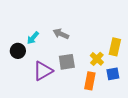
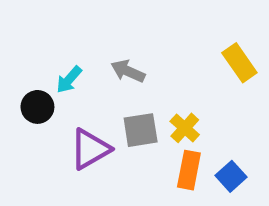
yellow rectangle: (115, 47) -> (239, 63), moved, turned -48
yellow cross: (97, 59) -> (185, 128), moved
blue square: (113, 74) -> (231, 176), moved, turned -32

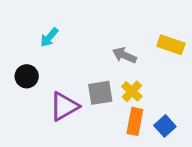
yellow rectangle: (239, 63) -> (171, 45), turned -36
gray arrow: (128, 71) -> (124, 55), moved
cyan arrow: (69, 80) -> (49, 37), moved

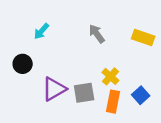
gray arrow: (124, 55) -> (97, 34), moved, turned 30
gray square: (100, 93) -> (84, 93), moved
blue square: (165, 126) -> (141, 95), moved

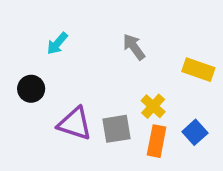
yellow rectangle: (143, 37) -> (198, 70), moved
purple triangle: (54, 89) -> (75, 124), turned 48

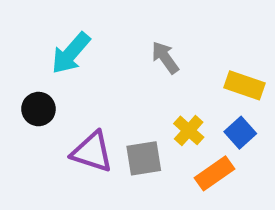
cyan arrow: (57, 43) -> (71, 53), size x1.5
blue square: (195, 132) -> (240, 133), moved
orange rectangle: (157, 141) -> (214, 173), moved, turned 44

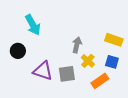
cyan arrow: (71, 53) -> (33, 25), turned -70
gray arrow: (165, 58) -> (77, 45), moved, turned 49
blue square: (240, 133) -> (112, 62), turned -32

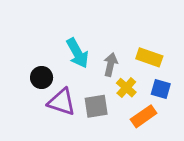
cyan arrow: (33, 25) -> (77, 53), moved
yellow rectangle: (114, 40) -> (149, 57), moved
black circle: (18, 51) -> (42, 77), moved

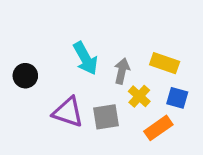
black circle: (42, 77) -> (25, 76), moved

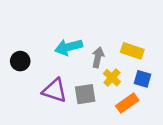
cyan arrow: (85, 58) -> (69, 47), turned 104

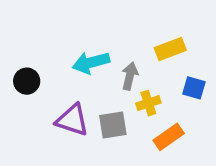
yellow rectangle: (132, 51) -> (170, 49), moved, turned -40
yellow cross: (112, 78) -> (148, 103), turned 30
blue square: (142, 79) -> (194, 88), moved

